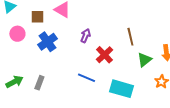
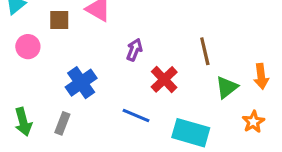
blue cross: (47, 42) -> (81, 83), moved
green arrow: (14, 82) -> (23, 122), turned 102

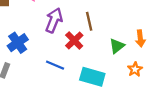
purple arrow: (134, 50) -> (54, 20), size x1.6
brown line: (205, 51) -> (89, 21), moved

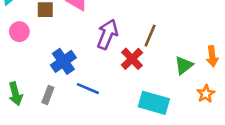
brown line: (89, 21) -> (150, 36), turned 36
blue line: (55, 65) -> (88, 89), moved

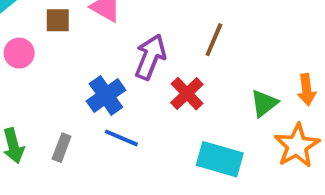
brown line: (150, 36) -> (214, 40), moved
blue cross: (63, 61) -> (106, 96), moved
orange star: (206, 94) -> (297, 146), size x1.6

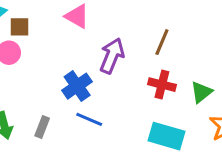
brown square: (58, 20) -> (19, 27), moved
red cross: (187, 94) -> (162, 85), moved, turned -32

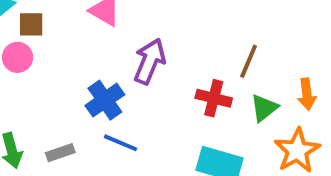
brown line: (162, 42) -> (249, 61), moved
gray rectangle: (42, 127) -> (60, 153), turned 50

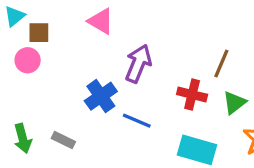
blue line: (120, 143) -> (137, 121), moved
gray rectangle: (60, 153) -> (63, 140), turned 45

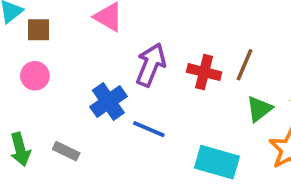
pink circle: (28, 60) -> (35, 76), moved
red cross: (192, 94) -> (204, 72), moved

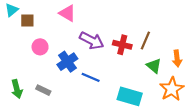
purple arrow: (151, 65) -> (92, 41), turned 95
pink circle: (35, 76) -> (40, 47), moved
green triangle: (259, 109) -> (154, 66), turned -42

